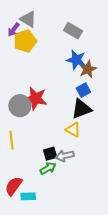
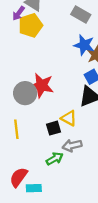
yellow triangle: (73, 130) -> (69, 118), moved
black square: (50, 154) -> (53, 128), moved

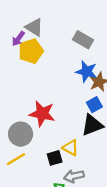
gray circle: (25, 93) -> (21, 134), moved
yellow line: (16, 129) -> (16, 159), turned 66

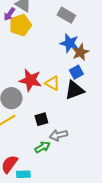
yellow triangle: (71, 148) -> (52, 83), moved

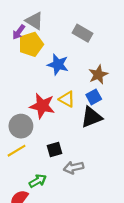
blue star: (69, 43) -> (58, 64), moved
yellow triangle: (52, 83) -> (67, 99), moved
green arrow: (42, 147) -> (38, 181), moved

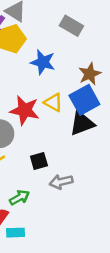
blue square: (94, 97) -> (84, 100), size x1.6

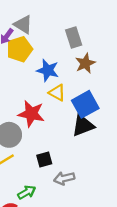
gray rectangle: (71, 26) -> (74, 37), turned 42
brown star: (90, 74) -> (85, 63), moved
yellow triangle: (53, 102) -> (57, 93), moved

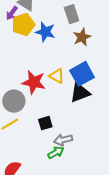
blue star: (48, 70) -> (45, 32), moved
yellow triangle: (57, 93) -> (57, 76), moved
green arrow: (27, 192) -> (56, 152), moved

